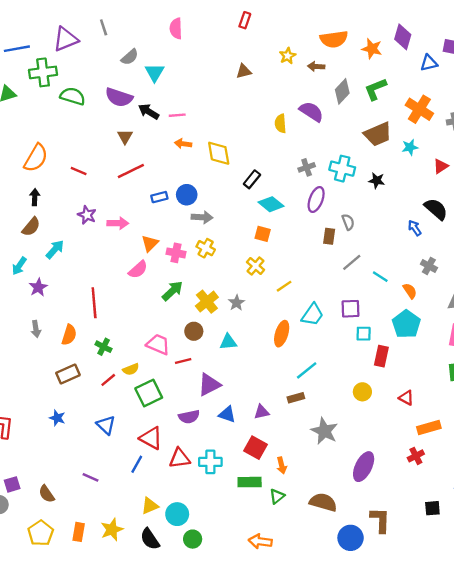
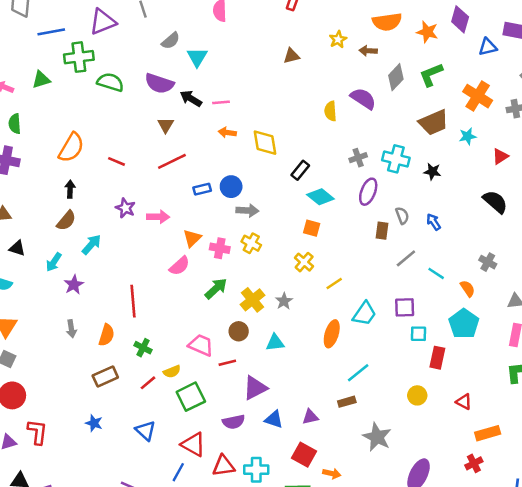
blue arrow: (415, 228) -> (434, 222), moved
orange arrow: (282, 465) -> (332, 473), turned -63

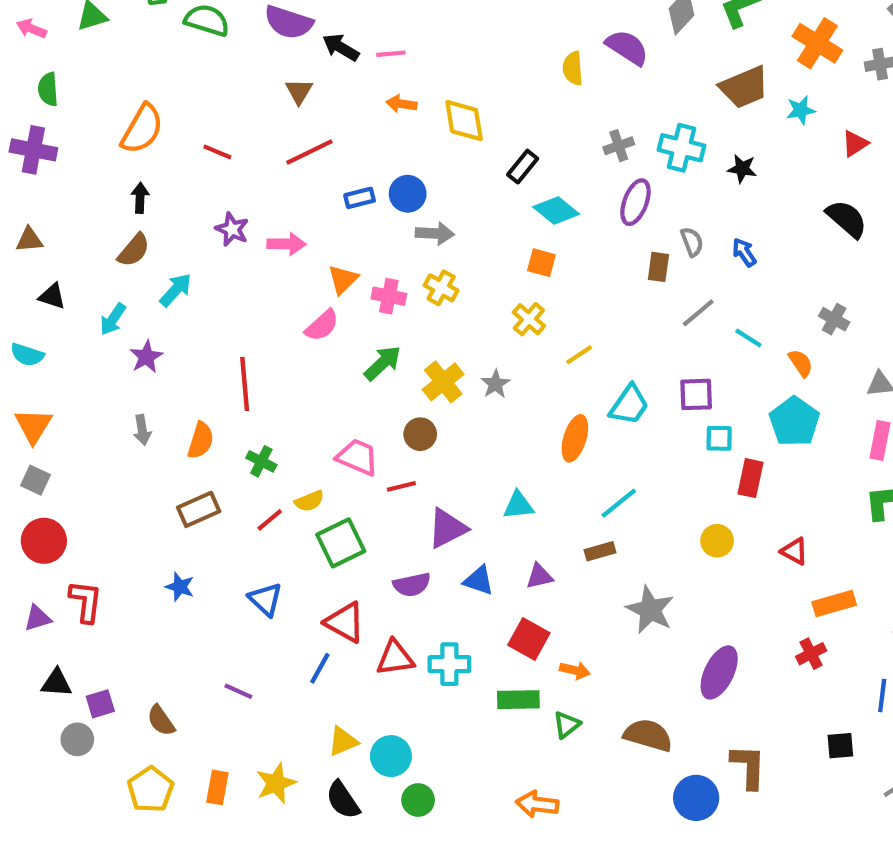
cyan triangle: (275, 343) -> (518, 505), moved

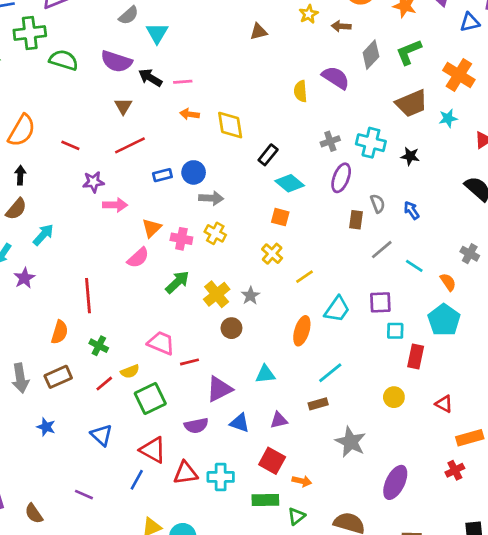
purple star: (232, 229) -> (93, 182), moved, turned -30
gray arrow: (142, 430) -> (20, 378), moved, size x1.5
brown circle: (420, 434) -> (231, 328), moved

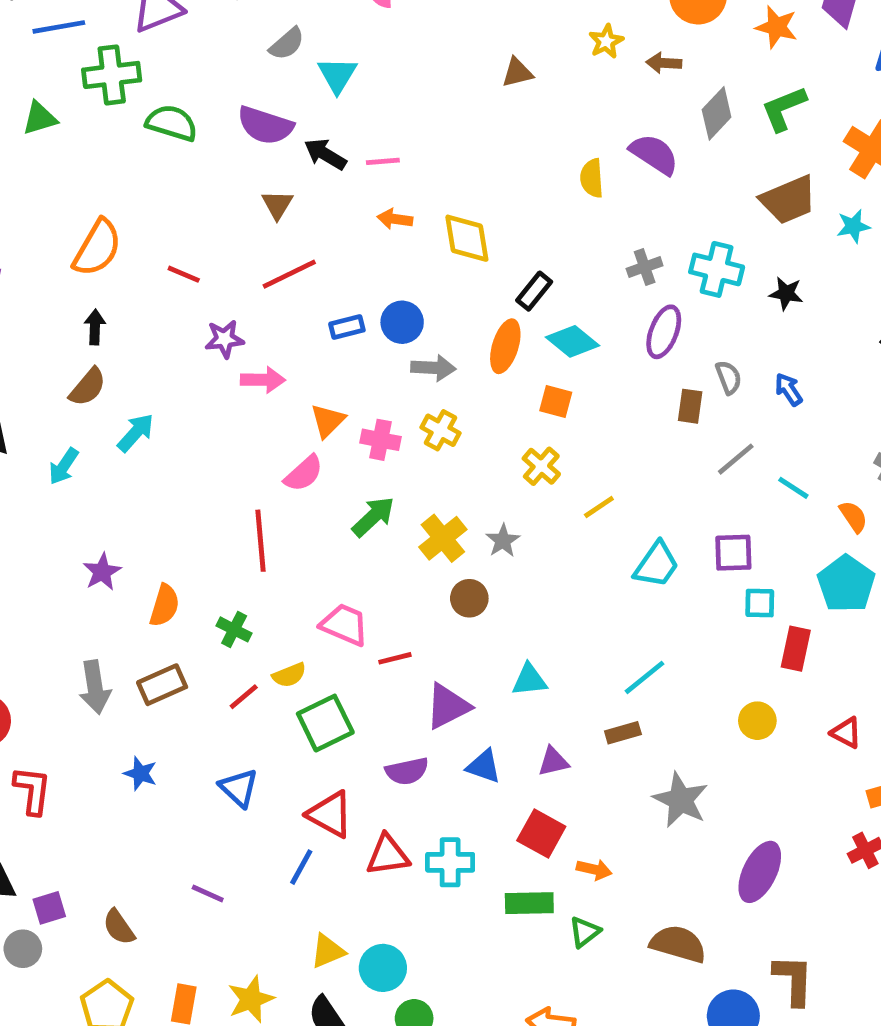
purple star: (24, 278) -> (102, 572), moved
red line: (88, 296) -> (260, 541), moved
orange ellipse: (302, 331) -> (505, 346), moved

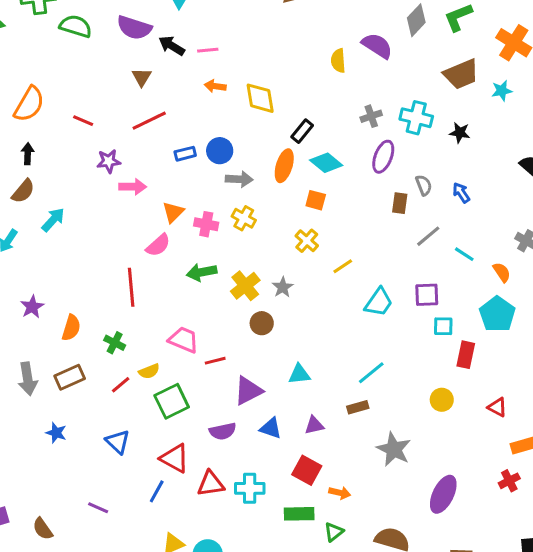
green arrow: (373, 517) -> (202, 272), turned -148

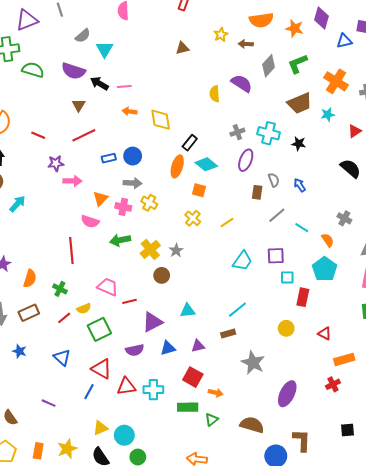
gray arrow: (239, 179) -> (133, 183), moved
pink semicircle: (158, 245) -> (90, 221), turned 60
yellow line: (343, 266) -> (227, 222), moved
blue triangle: (271, 428) -> (168, 348), turned -35

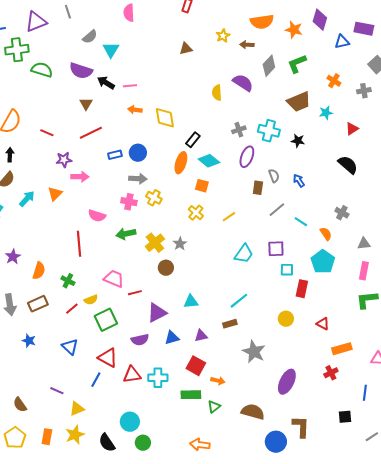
orange cross: (336, 81) -> (334, 81), size x0.6
orange triangle: (100, 199) -> (55, 194), moved
yellow triangle: (100, 428) -> (77, 409), moved

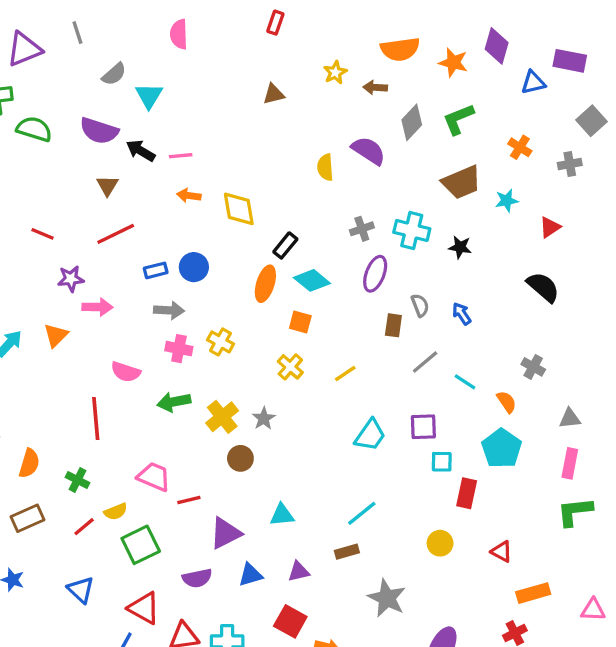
gray arrow: (138, 179) -> (169, 310), moved

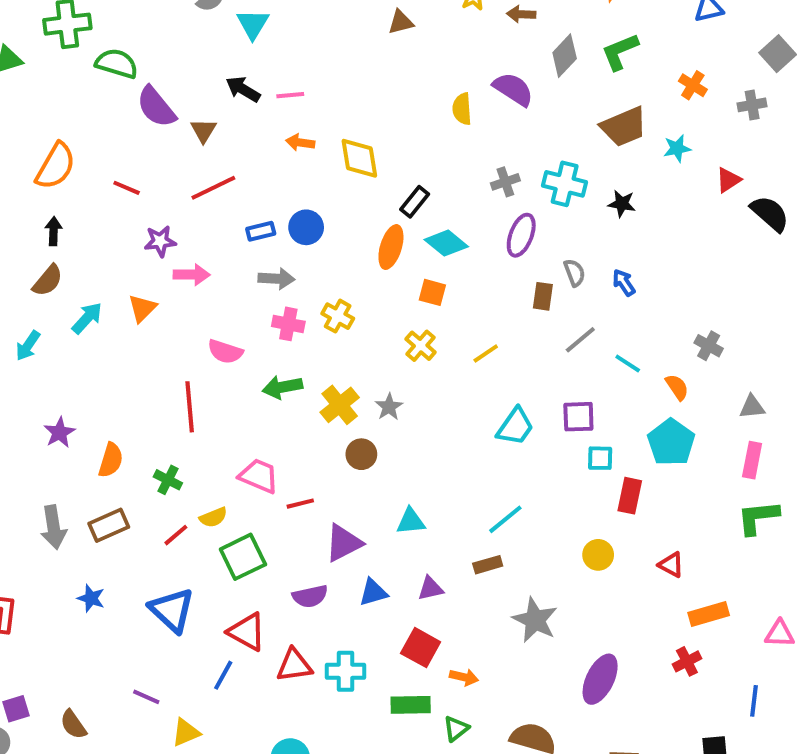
purple semicircle: (99, 131) -> (156, 107), moved, turned 33
black semicircle: (543, 287) -> (770, 213), moved
blue triangle: (81, 590) -> (172, 610), size x1.4

